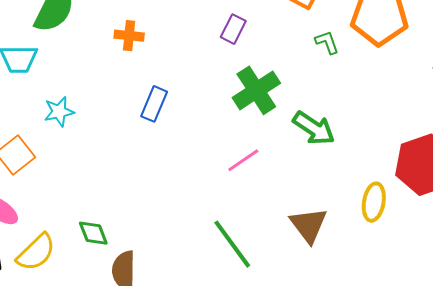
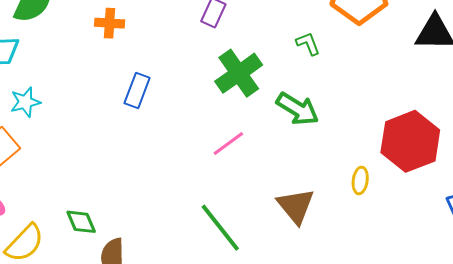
green L-shape: (327, 42) -> (308, 44), moved
cyan star: (59, 112) -> (25, 102), moved
yellow ellipse: (374, 202) -> (360, 180), size x0.7

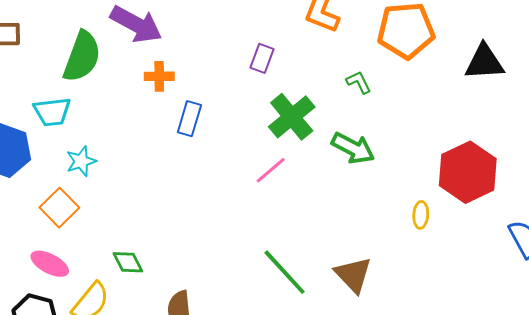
blue rectangle: (137, 91) -> (189, 119), moved
pink line: (228, 143) -> (271, 170), moved
brown triangle: (296, 206) -> (353, 275), moved
green diamond: (81, 222) -> (128, 262), moved

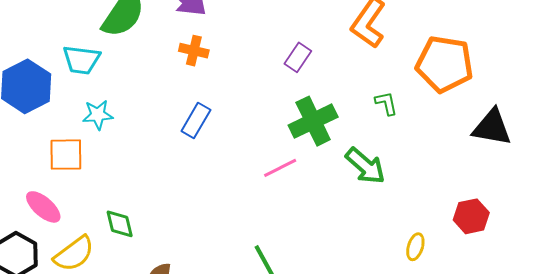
black triangle: (484, 62) -> (492, 127), moved
blue rectangle: (189, 119) -> (196, 121), moved
red hexagon: (468, 172) -> (471, 216), size x0.6
orange square: (59, 208) -> (66, 155), turned 30

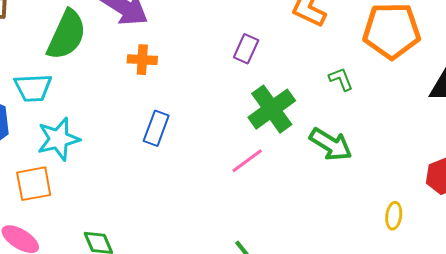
cyan star: (98, 115) -> (58, 139), size x1.4

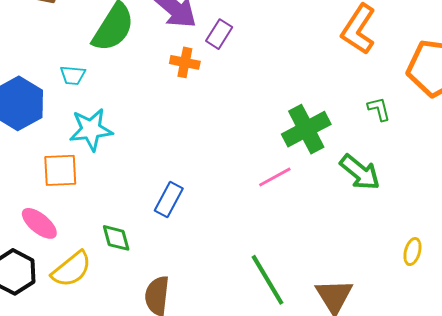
purple rectangle: (246, 49) -> (219, 34), moved
cyan trapezoid: (33, 88) -> (73, 75), size x0.7
blue rectangle: (156, 128) -> (169, 199), moved

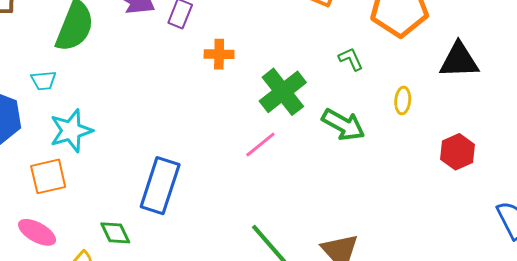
orange cross: (185, 62) -> (219, 54), moved
blue rectangle: (169, 199) -> (160, 186), size x1.6
yellow ellipse: (412, 252) -> (403, 100), moved

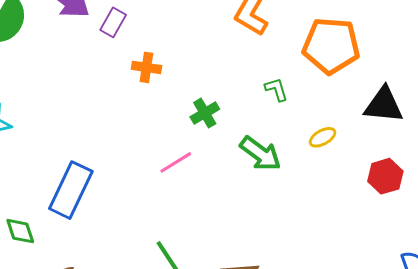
green cross: (283, 92) -> (205, 113), size x0.6
yellow ellipse: (403, 100) -> (323, 137), turned 48
red hexagon: (457, 152) -> (385, 176), moved

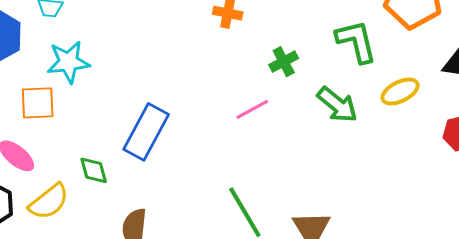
green L-shape: (276, 89) -> (356, 41), size x1.8
yellow ellipse: (323, 137) -> (400, 92), size x1.4

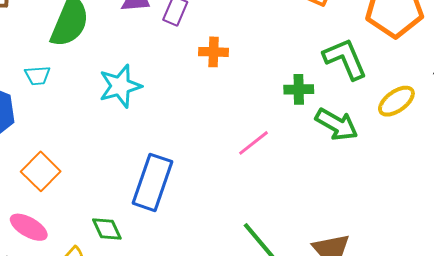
cyan star: (68, 62) -> (120, 86), moved
green cross: (284, 62) -> (299, 89), moved, turned 36
orange square: (38, 103) -> (41, 171), turned -33

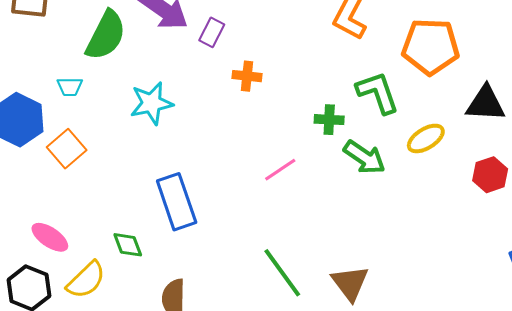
orange square: (41, 171) -> (67, 149), moved
blue rectangle: (152, 182) -> (177, 202), turned -42

